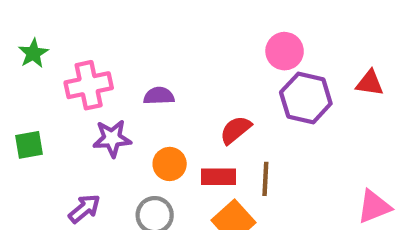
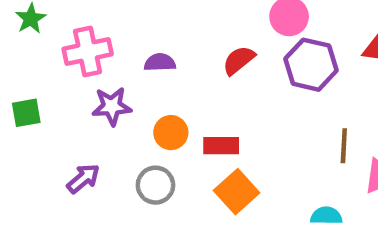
red semicircle: (236, 130) -> (239, 60), moved
brown line: (265, 179) -> (344, 146), moved

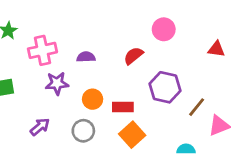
purple hexagon: (311, 65) -> (165, 87), moved
brown line: (344, 146) -> (197, 107), turned 36

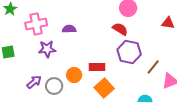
red semicircle: (133, 56) -> (120, 29), moved, turned 70
orange circle: (93, 99) -> (74, 75), moved
gray circle: (83, 131) -> (54, 86), moved

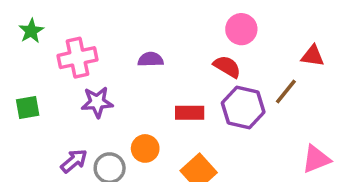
purple semicircle: (69, 29) -> (151, 59), moved
red rectangle: (97, 67) -> (190, 113), moved
brown line: (153, 67) -> (286, 91), moved

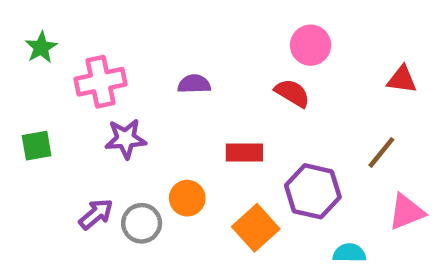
brown line: (286, 91) -> (381, 152), moved
purple hexagon: (243, 108) -> (313, 191), moved

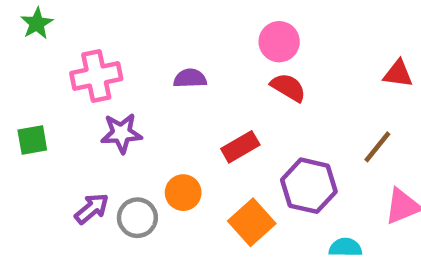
pink circle: (311, 45) -> (279, 42), moved
green star: (41, 47) -> (37, 23), moved
red rectangle: (244, 152) -> (240, 147), turned -30

